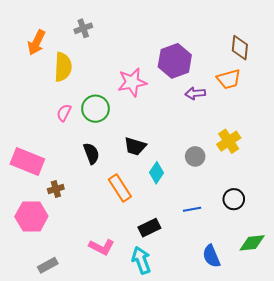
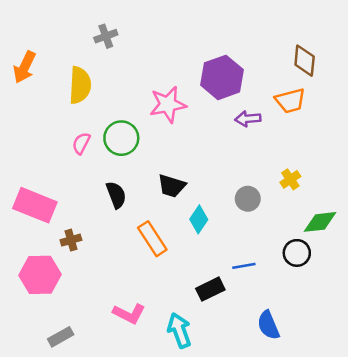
orange arrow: (36, 43) -> (25, 67), moved
yellow cross: (229, 141) -> (290, 179), size x0.7
black rectangle: (149, 228) -> (210, 289), moved
green diamond: (252, 243) -> (320, 222), moved

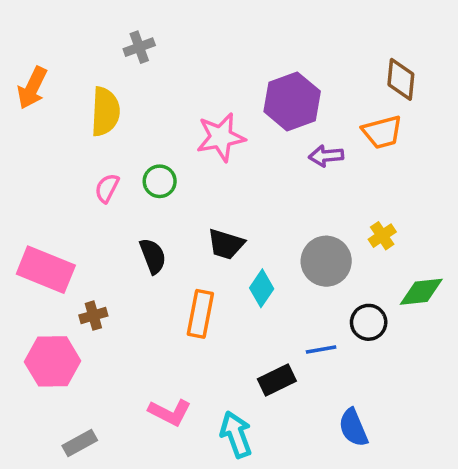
green circle: (121, 138) -> (160, 181), size x0.7
gray circle: (248, 199) -> (326, 261), size x1.5
orange rectangle: (152, 239) -> (200, 314), turned 44
black circle: (297, 253) -> (369, 322), moved

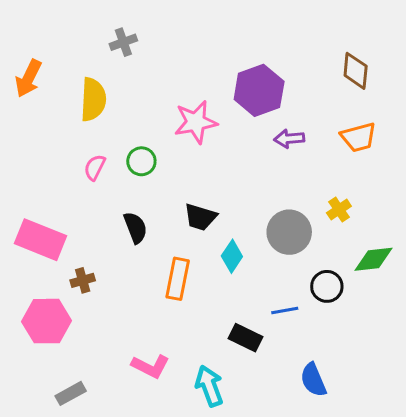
orange trapezoid: (382, 132) -> (359, 137), moved
black rectangle: (277, 380) -> (245, 338), turned 52

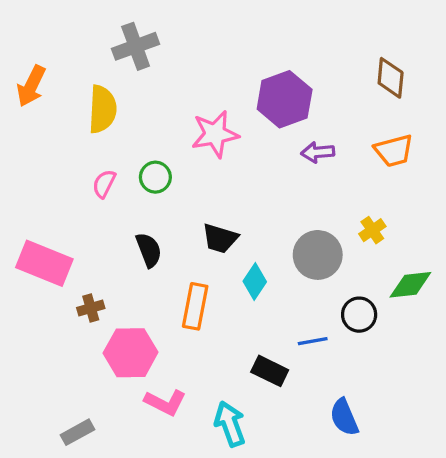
gray cross: (123, 42) -> (136, 46), size x1.5
pink hexagon: (46, 321) -> (131, 353), moved

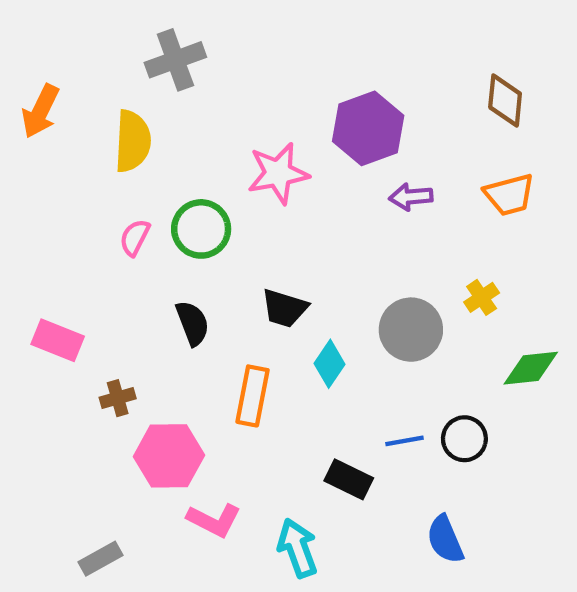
green circle: (155, 177) -> (201, 229), size x1.4
pink rectangle: (44, 263) -> (58, 340), size x0.7
black circle: (359, 315) -> (464, 439), moved

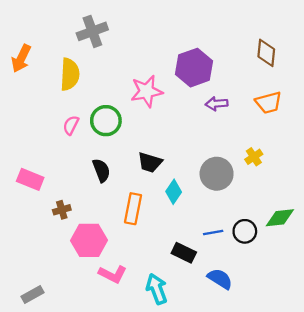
green diamond: (531, 368) -> (280, 218), moved
blue semicircle: (445, 539) -> (220, 279), moved, turned 145
gray rectangle: (100, 559) -> (32, 295), moved

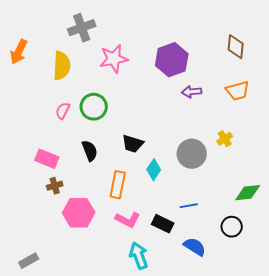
pink star: (147, 91) -> (114, 59), moved
pink rectangle: (30, 179) -> (47, 159), moved
black circle: (245, 231) -> (232, 227), moved
pink L-shape: (113, 274) -> (128, 220), moved

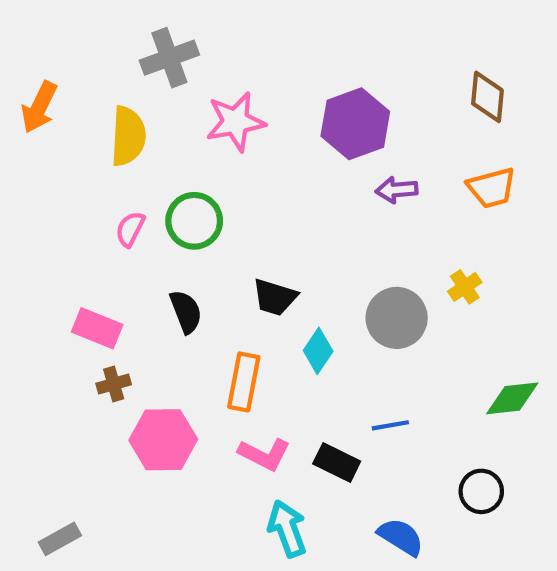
black circle: (232, 227) -> (481, 491), moved
blue semicircle: (195, 247) -> (401, 537), moved

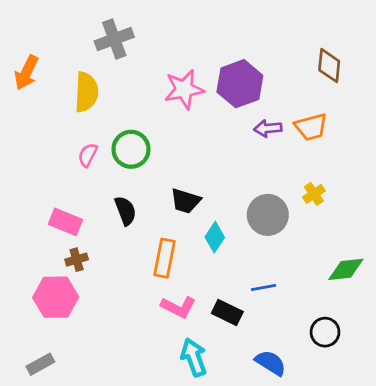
pink star: (235, 122) -> (184, 89), moved
orange trapezoid: (492, 188) -> (311, 127), moved
pink hexagon: (163, 440) -> (56, 297), moved

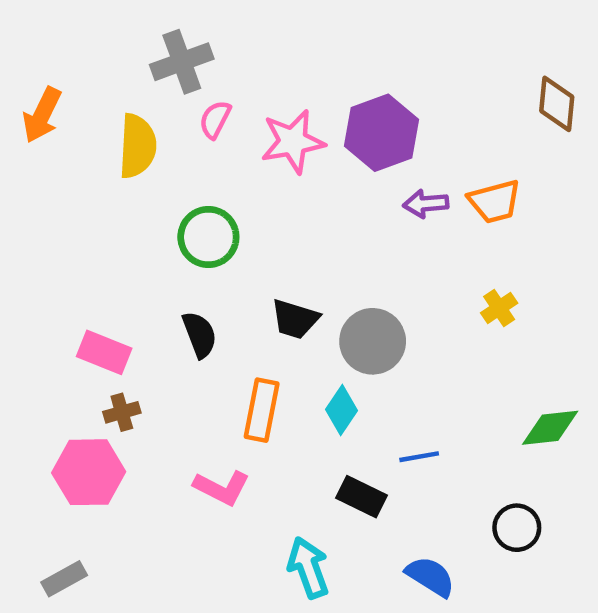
brown diamond: (329, 66) -> (557, 104), moved
pink semicircle: (88, 155) -> (215, 119), moved
gray circle: (268, 215) -> (373, 341), moved
cyan diamond: (215, 237) -> (342, 410), moved
pink L-shape: (178, 307) -> (222, 488), moved

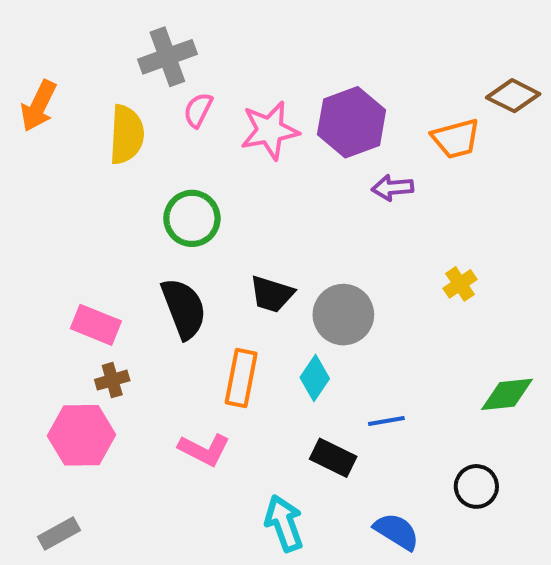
brown diamond: (557, 104) -> (513, 96), turned -69
orange trapezoid: (495, 202) -> (456, 139), moved
black semicircle: (200, 335) -> (184, 308), size x1.4

